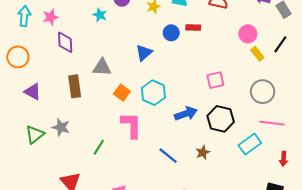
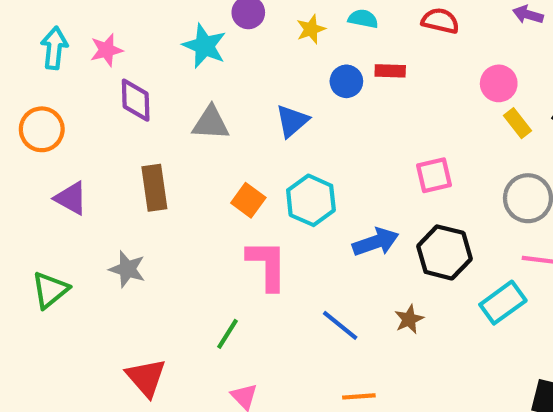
cyan star: (100, 15) -> (204, 46), size x1.5
gray triangle: (102, 67) -> (211, 123), moved
green triangle: (35, 135) -> (50, 290), moved
green line: (99, 147) -> (227, 334), moved

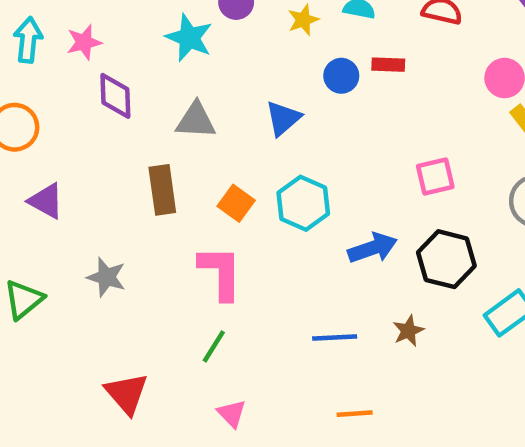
brown rectangle: (154, 188) -> (162, 190), moved
pink L-shape: (267, 265) -> (220, 273), moved
blue line: (340, 325) -> (335, 337), turned -42

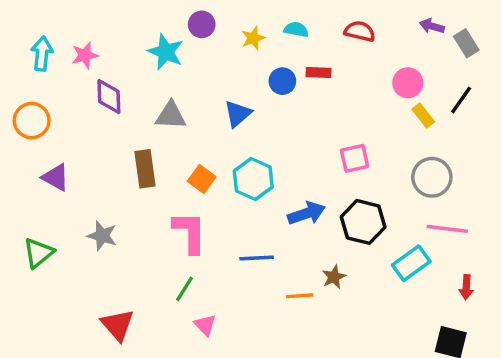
blue line: (335, 337) -> (257, 258), moved
pink triangle: (232, 414) -> (205, 325), moved
orange line: (355, 414) -> (300, 296), moved

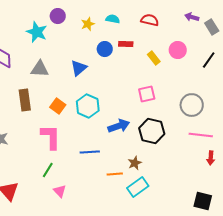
yellow rectangle: (423, 115) -> (154, 58), moved
cyan rectangle: (411, 263) -> (138, 187), moved
red arrow: (466, 287) -> (211, 158), moved

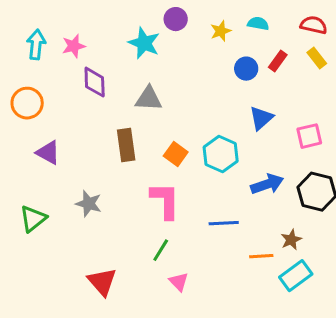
red rectangle: (126, 44) -> (278, 61), turned -56
yellow rectangle: (154, 58) -> (317, 58), moved
blue triangle: (79, 68) -> (261, 118), moved

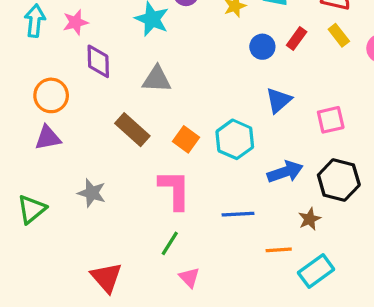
orange circle: (27, 103) -> (51, 95), moved
brown rectangle: (126, 145) -> (132, 130), turned -40
purple triangle: (48, 153) -> (48, 138), turned -40
brown star: (291, 240) -> (310, 219), moved

